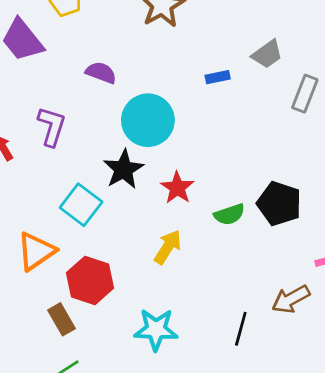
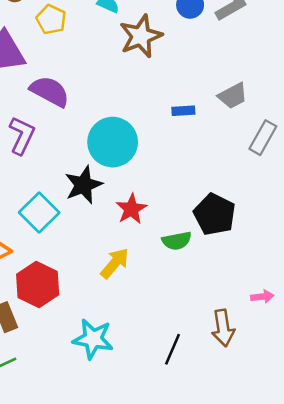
purple semicircle: (101, 73) -> (50, 91), moved, size x1.4
black pentagon: (279, 204) -> (215, 214), moved
brown arrow: (291, 299) -> (223, 328), turned -78

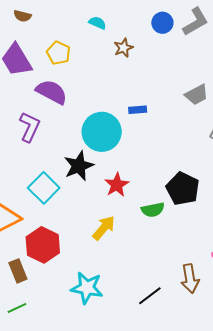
yellow pentagon: (51, 19) -> (59, 53), moved
brown star: (141, 36) -> (123, 48), size x0.6
blue rectangle: (183, 111) -> (138, 110), moved
black line: (172, 349) -> (150, 296), turned 30

